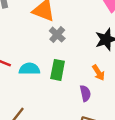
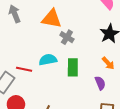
cyan semicircle: (29, 69) -> (48, 60), moved

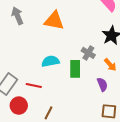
gray cross: (67, 37) -> (88, 53), moved
red line: (24, 69) -> (34, 85), moved

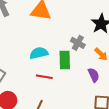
red line: (34, 85) -> (44, 77), moved

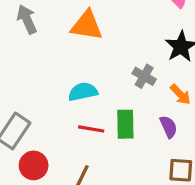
green rectangle: (65, 60) -> (125, 124), moved

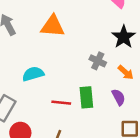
cyan semicircle: (83, 92) -> (33, 74), moved

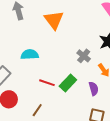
orange triangle: (53, 26) -> (54, 20), turned 35
green rectangle: (86, 97) -> (68, 83), turned 36

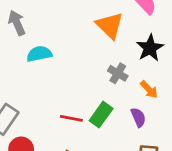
orange triangle: (54, 20) -> (110, 26), moved
cyan semicircle: (30, 55) -> (39, 54), moved

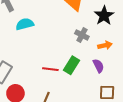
orange arrow: (149, 89) -> (105, 45), turned -56

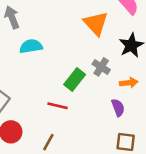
green rectangle: (72, 65) -> (75, 79), moved

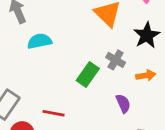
red line: (57, 106) -> (54, 113), moved
purple semicircle: (118, 108) -> (123, 103), moved

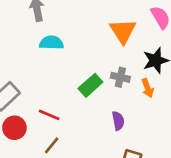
gray cross: (116, 60) -> (120, 77), turned -30
orange arrow: (146, 75) -> (148, 88), moved, turned 66

